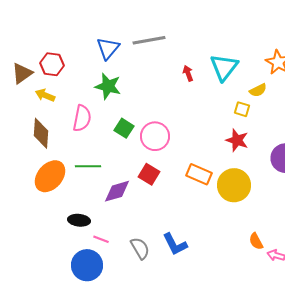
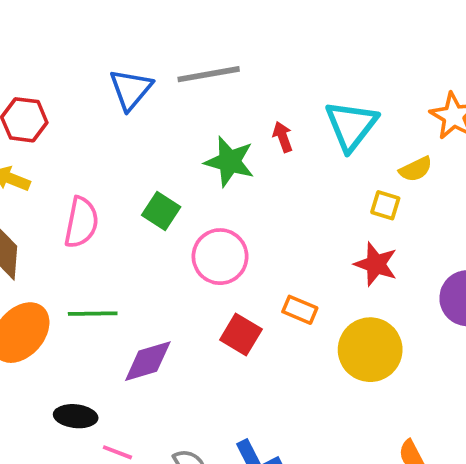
green star: (108, 86) -> (230, 162), moved
green square: (124, 128) -> (161, 211), moved
red square: (149, 174) -> (241, 334), moved
orange rectangle: (199, 174) -> (300, 310), moved, size x0.7

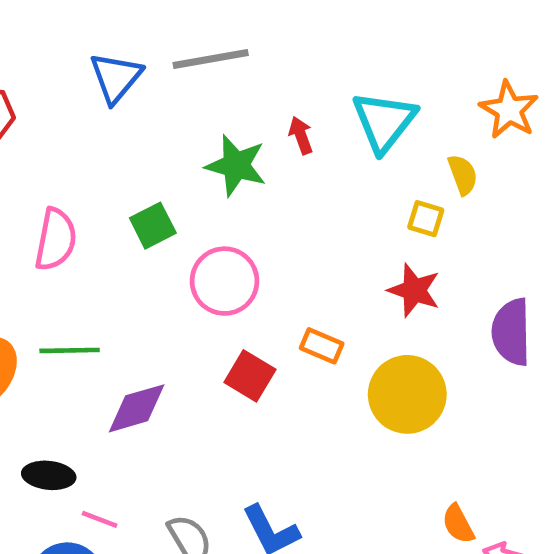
yellow semicircle: (416, 169) -> (463, 175), turned -84
green square: (161, 211) -> (153, 226), turned 30

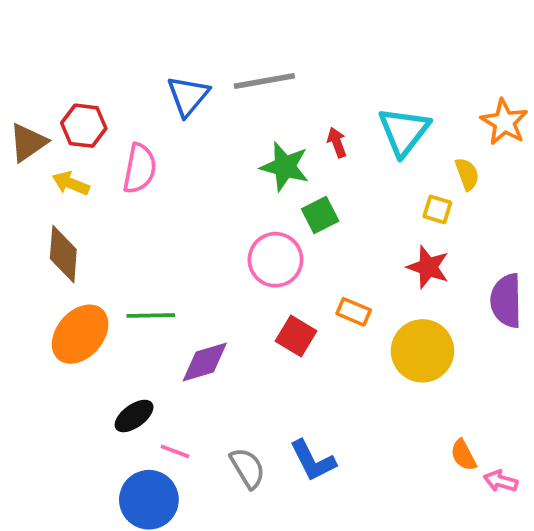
green square: (153, 226) -> (320, 215), moved
pink semicircle: (56, 239) -> (140, 168), moved
black ellipse: (49, 475) -> (134, 416), turned -42

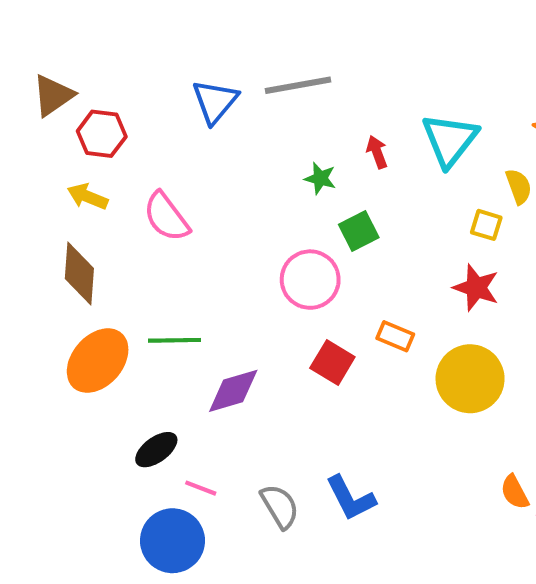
brown triangle: (28, 142) -> (53, 95), moved
green star: (285, 167) -> (320, 178), size x0.6
pink semicircle: (140, 168) -> (166, 217), moved, turned 132

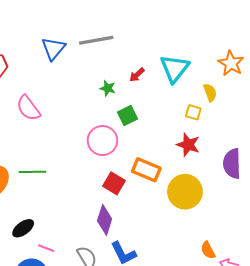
red arrow: (377, 152) -> (137, 75), turned -112
orange rectangle: (395, 336) -> (146, 170), size x1.5
purple diamond: (233, 391) -> (105, 220), moved, turned -56

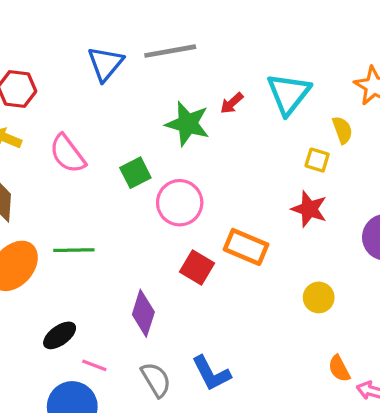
green star: (108, 88) -> (188, 124), size x1.8
green square: (128, 115) -> (135, 173), moved
yellow circle: (185, 192) -> (319, 297), moved, size x0.6
purple diamond: (105, 220) -> (143, 313), moved

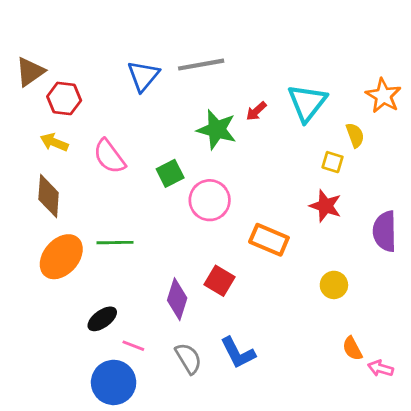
red square: (197, 267) -> (219, 281), moved

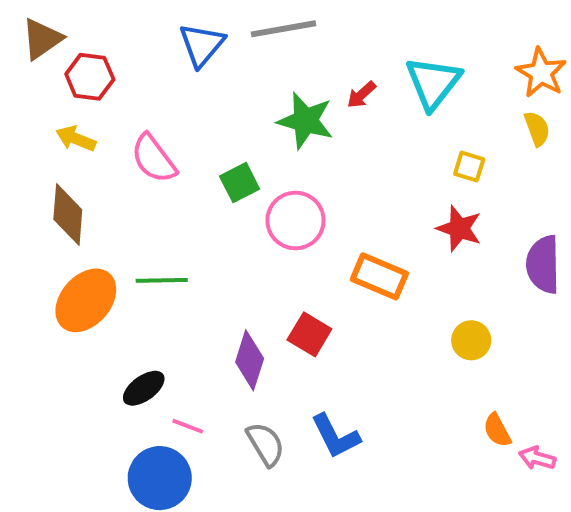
yellow semicircle: (355, 135) -> (537, 129), moved

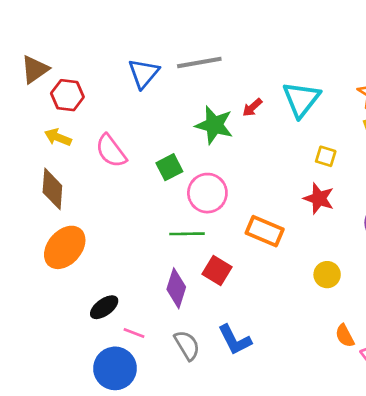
green line: (162, 280) -> (187, 234), moved

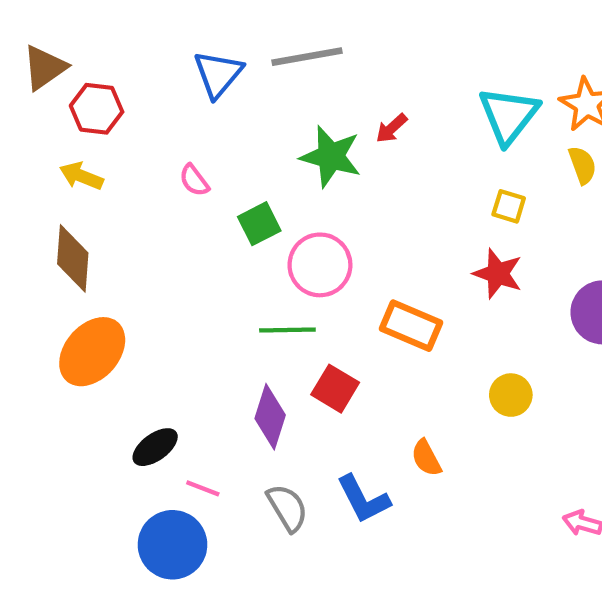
cyan triangle: (301, 99) -> (509, 115), moved
pink semicircle: (111, 151) -> (194, 180), moved, size x0.6
orange semicircle: (345, 336) -> (426, 458), moved

